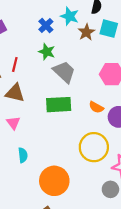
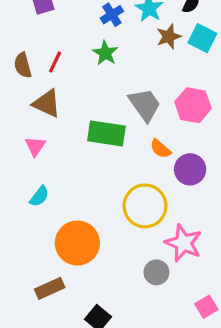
gray trapezoid: (64, 72) -> (145, 105), moved
cyan semicircle: (23, 155) -> (39, 196), turned 32

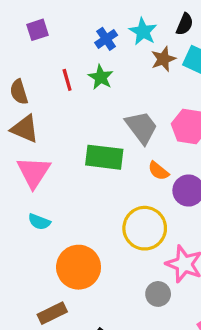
red line: (55, 62) -> (67, 80), moved, turned -40
brown triangle: (47, 103) -> (25, 129), moved
pink triangle: (35, 146) -> (34, 172), size x1.6
cyan semicircle: (39, 196) -> (39, 222), turned 75

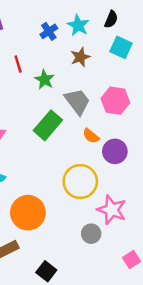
brown star: (163, 59) -> (80, 57), moved
green star: (101, 77) -> (45, 80), moved
green rectangle: (104, 157) -> (48, 125), turned -56

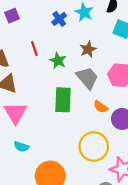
brown star: (80, 57) -> (88, 49), moved
green rectangle: (48, 125) -> (63, 100), turned -35

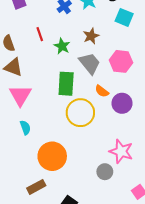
cyan semicircle: (21, 147) -> (25, 128), turned -128
yellow circle: (94, 147) -> (80, 113), moved

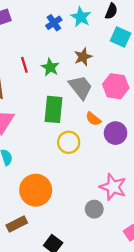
red line: (40, 34) -> (24, 65), moved
yellow circle: (80, 113) -> (69, 142), size x0.7

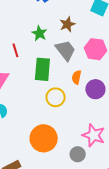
red line: (24, 65) -> (15, 50), moved
orange semicircle: (93, 119) -> (76, 77), turned 64
orange circle: (36, 190) -> (44, 138), moved

